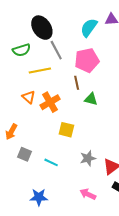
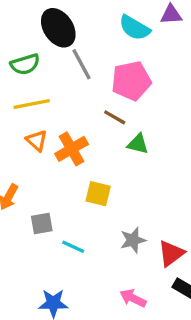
cyan semicircle: (89, 28) -> (135, 28), turned -96
yellow line: (40, 70) -> (32, 104), moved
brown line: (77, 83) -> (115, 117), turned -48
gray square: (25, 154) -> (42, 224), moved, turned -32

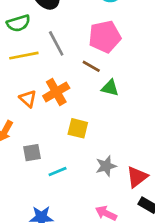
gray line: (81, 64) -> (56, 43), moved
orange triangle: (37, 141) -> (28, 99), moved
cyan line: (73, 247) -> (58, 171), turned -48

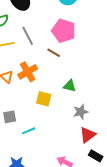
pink pentagon: (105, 37) -> (64, 31), turned 30
green triangle: (110, 88) -> (70, 86), moved
gray star: (106, 166) -> (81, 112), moved

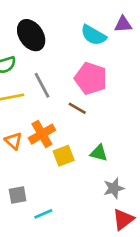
yellow square: (44, 99) -> (64, 156), moved, turned -35

